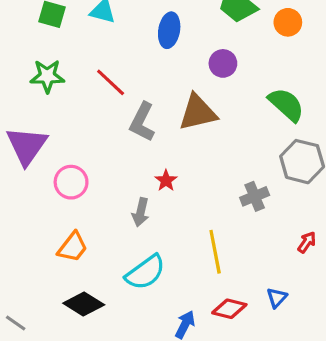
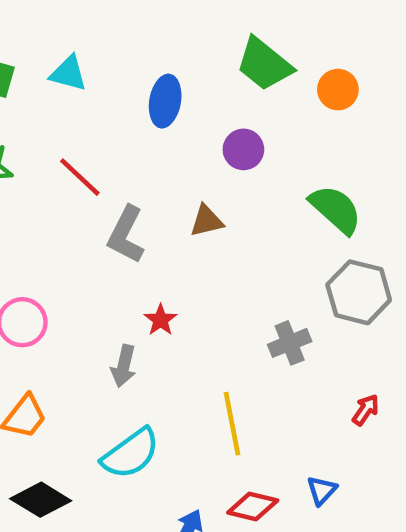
brown triangle: (198, 113) -> (207, 221), size x0.6

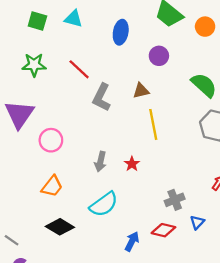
red star: (161, 320) -> (132, 164), moved
gray cross: (290, 343) -> (175, 200), moved
yellow line: (232, 424) -> (153, 124), moved

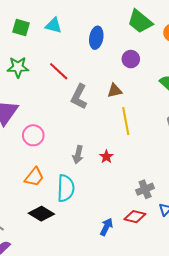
cyan semicircle: (104, 204) -> (66, 188), moved, turned -52

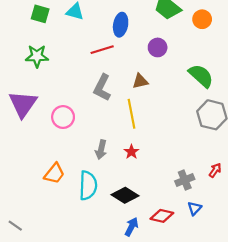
red line: (59, 71) -> (102, 50), moved, turned -60
yellow line: (126, 121) -> (131, 114), moved
pink circle: (33, 135) -> (63, 117), moved
gray cross: (145, 189) -> (185, 180), moved
black diamond: (41, 214) -> (125, 195), moved

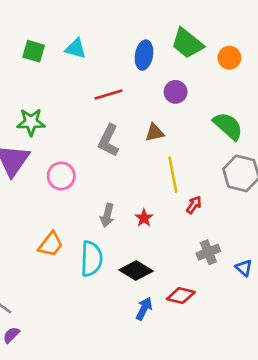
blue ellipse: (121, 25) -> (144, 55), moved
green star: (37, 56) -> (31, 122), moved
yellow line: (131, 114) -> (173, 175), moved
red arrow: (215, 170) -> (194, 205), moved
blue triangle: (194, 208) -> (244, 268), moved, turned -32

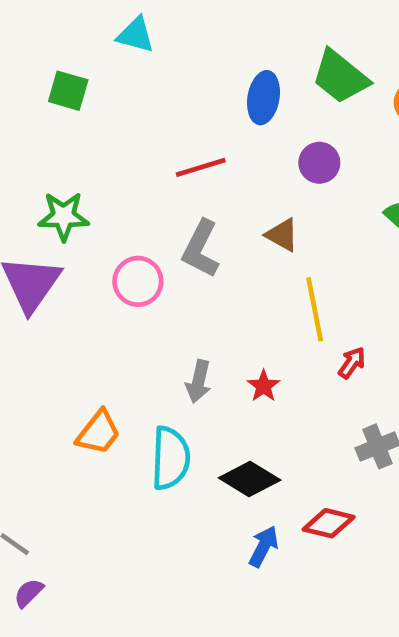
cyan triangle: (76, 49) -> (136, 35), moved
brown triangle: (155, 133) -> (282, 235), turned 42
pink circle: (61, 176) -> (138, 281), moved

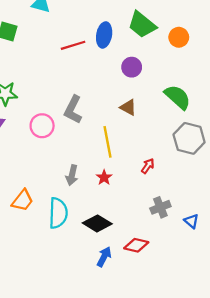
red line: (201, 167) -> (73, 45), moved
brown triangle: (282, 235) -> (128, 107), moved
yellow line: (315, 309) -> (108, 142), moved

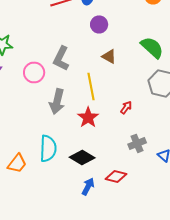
purple circle: (132, 67) -> (99, 24), moved
gray arrow: (72, 175) -> (57, 101), moved, size x1.4
red star: (104, 177) -> (88, 117), size x1.5
orange trapezoid: (23, 200) -> (17, 163), moved

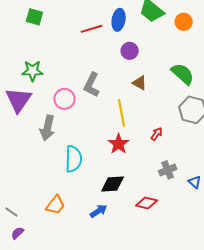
gray arrow: (57, 101) -> (47, 128), moved
cyan semicircle: (48, 148) -> (73, 159), moved
black diamond: (82, 157) -> (113, 184), turned -35
orange trapezoid: (17, 163) -> (55, 205), moved
blue arrow: (88, 186) -> (99, 211), moved, turned 30

